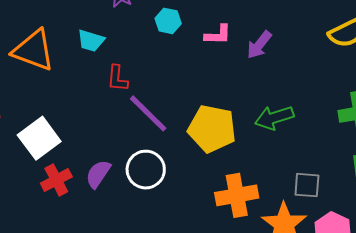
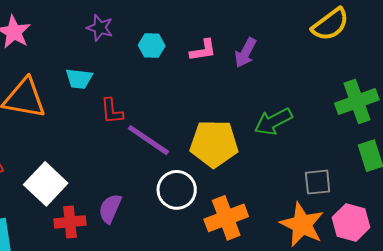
white circle: (146, 170) -> (177, 190), moved
red cross: (56, 180) -> (70, 222), turned 32
orange cross: (237, 195) -> (226, 218), moved

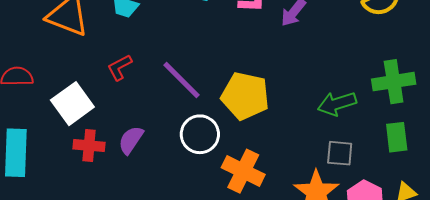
red L-shape: (112, 111) -> (120, 67), moved, turned 56
green arrow: (273, 122) -> (337, 104), moved
orange cross: (226, 218) -> (243, 171), turned 36

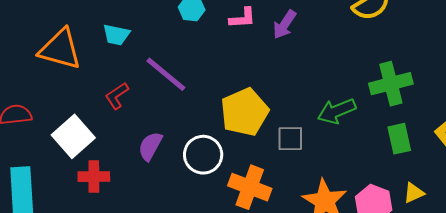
purple line: (182, 80) -> (166, 74), moved
yellow pentagon: (245, 96) -> (245, 112), turned -30
purple semicircle: (131, 140) -> (150, 146), moved
gray square: (340, 153) -> (290, 139), moved

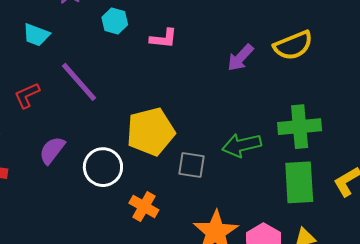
purple arrow: (284, 25) -> (240, 58), moved
green rectangle: (399, 139) -> (299, 182), size x1.4
orange cross: (250, 187) -> (144, 207), size x0.7

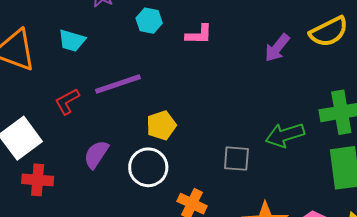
purple line: (79, 82) -> (118, 84), turned -63
yellow pentagon: (151, 132) -> (161, 125), moved, size x0.6

